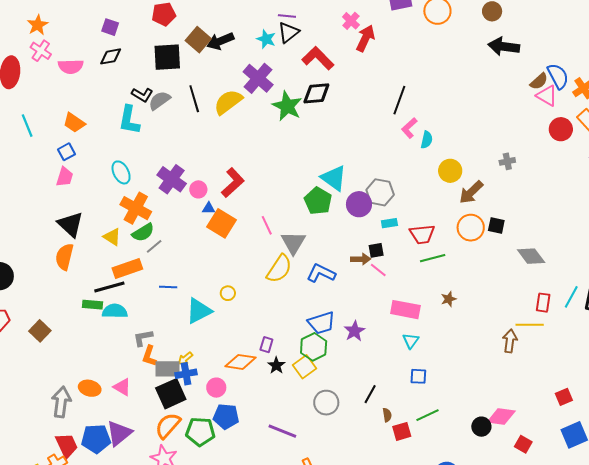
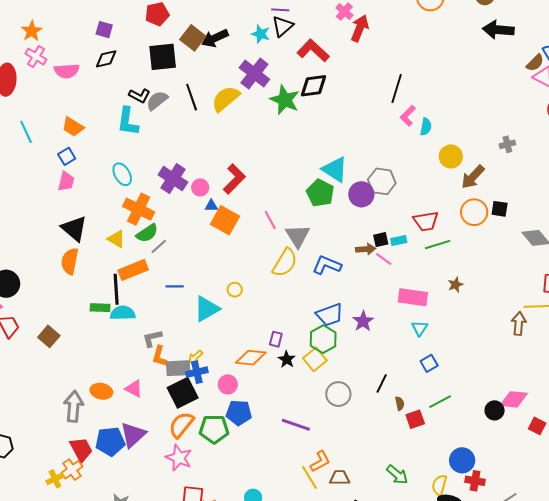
cyan rectangle: (389, 223) -> (399, 241), moved
black line: (109, 287) -> (116, 289), turned -76
blue square: (418, 376) -> (429, 363), turned -30

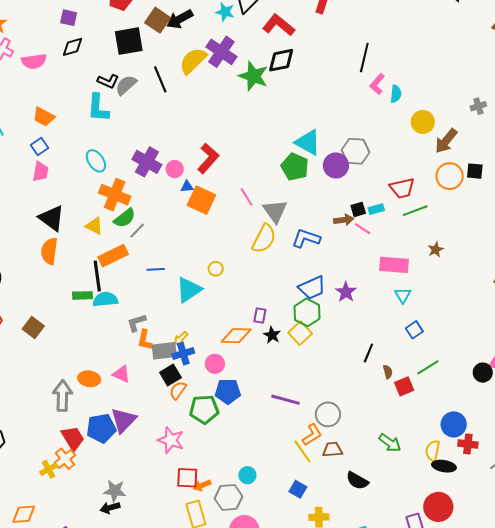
yellow semicircle: (226, 99) -> (193, 61), moved
black square: (183, 393) -> (170, 375), size x0.7
gray circle: (338, 394) -> (328, 414), moved
orange semicircle: (181, 425) -> (178, 390), moved, size x0.7

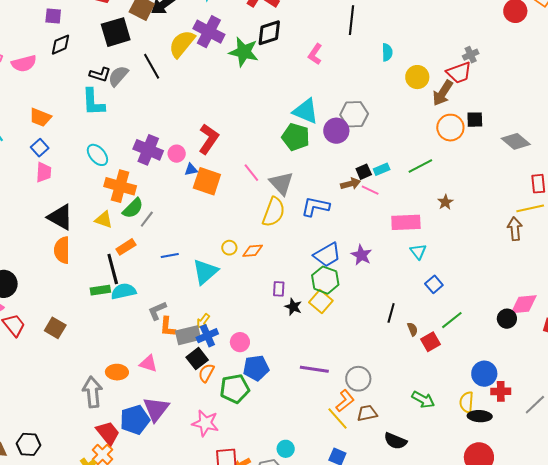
pink L-shape: (377, 84) -> (315, 54), moved
red trapezoid: (402, 188) -> (459, 73), moved
orange rectangle: (113, 256) -> (126, 247), size x0.7
orange diamond: (236, 336) -> (253, 251), moved, size x0.7

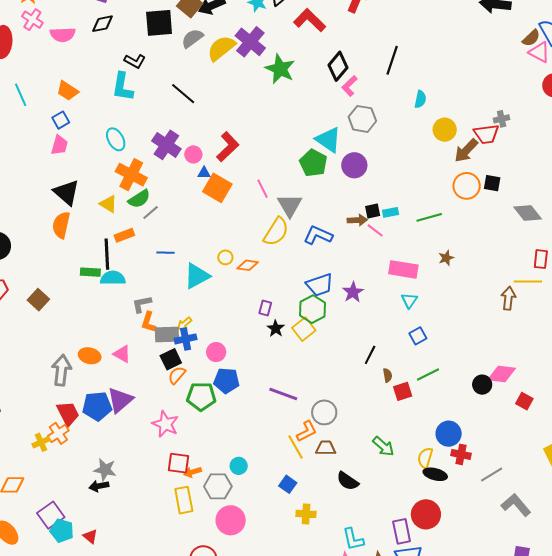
black diamond: (269, 33) -> (338, 66), moved, turned -44
black line: (152, 66) -> (183, 94), moved, turned -32
gray semicircle: (118, 76) -> (192, 38), moved
gray hexagon: (354, 114) -> (362, 119), moved

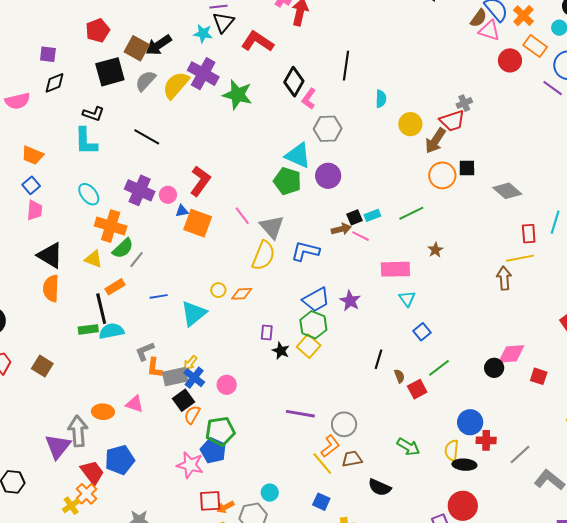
blue cross: (186, 339) -> (194, 378), turned -30
blue pentagon: (227, 381) -> (213, 451), moved, turned 30
purple triangle: (120, 400) -> (58, 446), moved

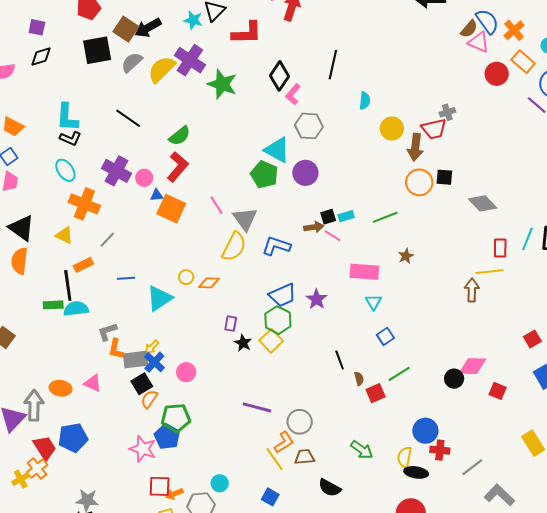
red L-shape: (258, 42) -> (247, 33), turned 140
black L-shape: (93, 114) -> (70, 138), moved
brown arrow: (435, 141) -> (415, 147), turned -32
green semicircle: (123, 248) -> (180, 136), moved
black line: (378, 359) -> (340, 360), turned -42

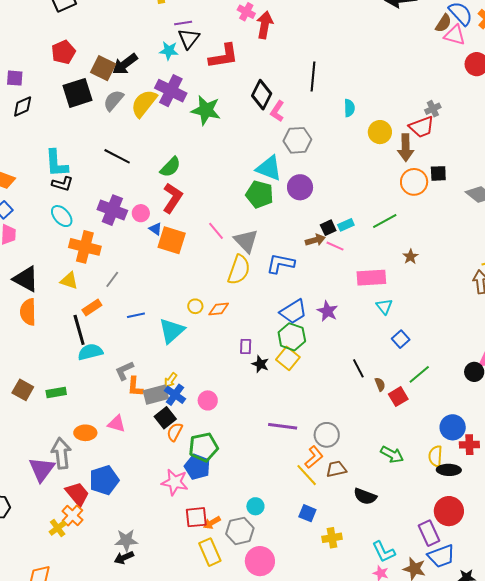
blue triangle: (157, 195) -> (155, 229), turned 48
green rectangle: (53, 305) -> (56, 392), moved

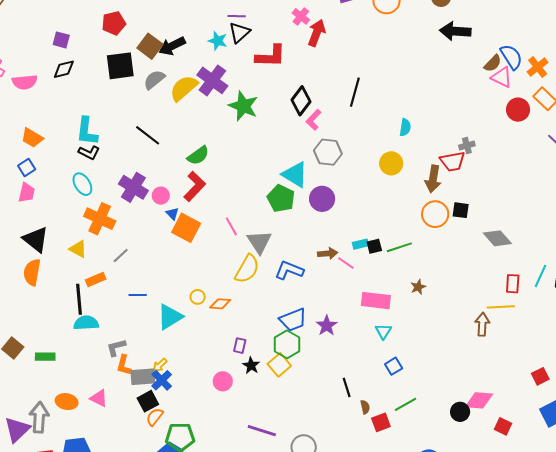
cyan semicircle: (349, 108) -> (405, 127), moved
yellow circle: (380, 132) -> (391, 163), moved
black square: (328, 228) -> (374, 246), moved
pink circle: (208, 400) -> (223, 381), moved

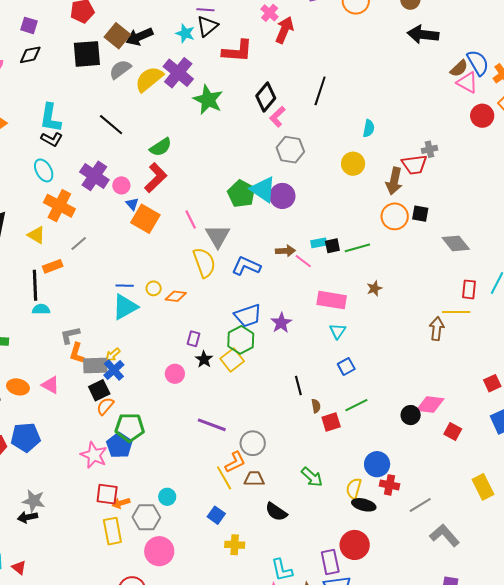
cyan triangle: (295, 175) -> (263, 189), moved
yellow semicircle: (247, 269) -> (204, 263), turned -52
blue line: (138, 295) -> (125, 286), moved
cyan semicircle: (86, 323) -> (41, 309), size x0.7

